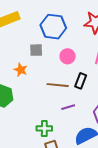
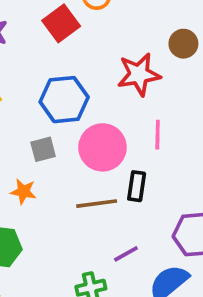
pink circle: (68, 56) -> (102, 147), size x1.6
purple line: (68, 107) -> (126, 254), moved

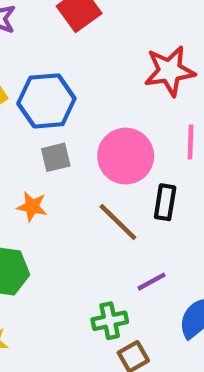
blue hexagon: (64, 100) -> (46, 101), moved
brown line: (97, 204) -> (118, 222), turned 51

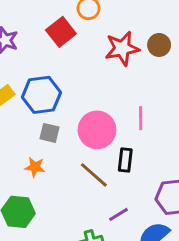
red star: (170, 71) -> (122, 48), moved
gray square: (56, 157) -> (50, 133), turned 30

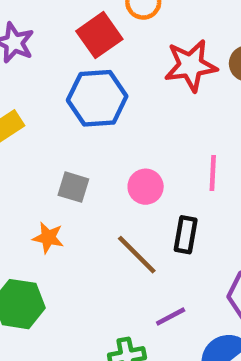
blue hexagon: (41, 95) -> (97, 98), moved
pink circle: (97, 130) -> (146, 187), size x0.6

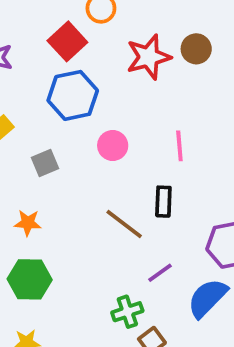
gray square: (73, 187) -> (45, 163), moved, turned -32
pink circle: (146, 187) -> (113, 146), moved
orange star: (48, 238) -> (28, 223), moved

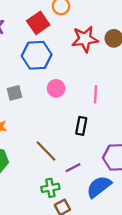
brown line: (124, 224) -> (46, 151), moved

